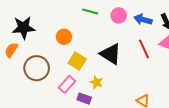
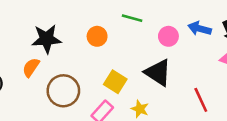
pink circle: (119, 15) -> (168, 36), moved
orange circle: (64, 37) -> (97, 36), moved
red line: (144, 49) -> (201, 100), moved

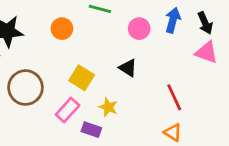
blue arrow: (200, 29) -> (173, 20), turned 90
black triangle: (158, 73) -> (128, 68), size x0.6

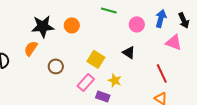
orange circle: (62, 29) -> (72, 25), moved
pink triangle: (207, 52) -> (174, 42), moved
brown circle: (25, 88) -> (56, 66), size x0.6

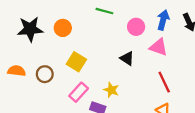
pink triangle: (174, 42) -> (159, 47), moved
orange semicircle: (31, 48) -> (17, 71), moved, turned 63
yellow square: (96, 59) -> (76, 62), moved

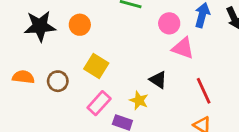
pink triangle: (159, 47) -> (183, 48), moved
black triangle: (127, 58) -> (158, 80), moved

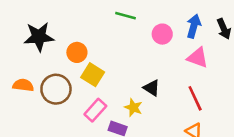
orange circle: (80, 25) -> (77, 52), moved
pink triangle: (183, 48) -> (198, 58), moved
brown circle: (58, 81) -> (56, 89), size x1.5

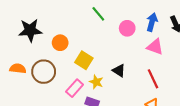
green line: (125, 16) -> (98, 14), turned 35
yellow square: (93, 75) -> (84, 60), moved
yellow star: (133, 108) -> (96, 82), moved

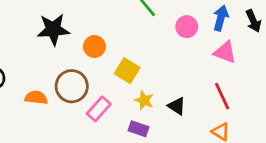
orange semicircle: (18, 69) -> (36, 98), moved
black triangle: (119, 71) -> (177, 106), moved
pink rectangle: (75, 88) -> (99, 109), moved

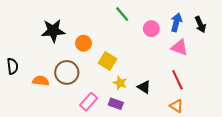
pink rectangle: (99, 109) -> (89, 102), moved

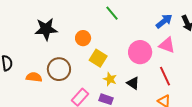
blue arrow: (176, 22) -> (164, 21), turned 36
pink circle: (151, 29) -> (140, 52), moved, size x1.5
orange circle: (83, 43) -> (83, 38), moved

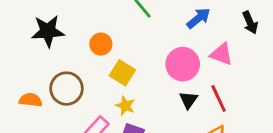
blue arrow: (164, 21) -> (198, 18), moved
yellow star: (110, 79) -> (125, 106), moved
black triangle: (133, 83) -> (188, 100), moved, turned 32

